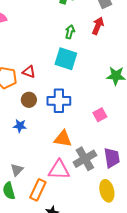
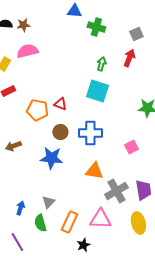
blue star: (20, 126) -> (51, 158), size x1.6
pink triangle: (59, 170) -> (100, 219), moved

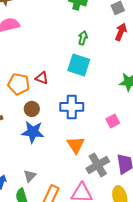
red arrow: (129, 58) -> (121, 32), moved
brown circle: (60, 132) -> (32, 109), moved
orange triangle: (94, 171) -> (76, 145), turned 48

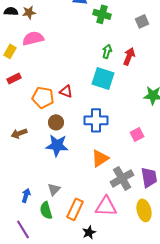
red arrow: (121, 32) -> (129, 56), moved
orange triangle: (76, 145) -> (100, 158), turned 30

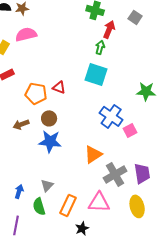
gray square: (142, 21) -> (135, 17), turned -32
red arrow: (129, 56) -> (109, 29), moved
blue cross: (96, 120) -> (111, 116), moved, turned 35
brown arrow: (19, 133) -> (21, 124), moved
purple line: (23, 229) -> (16, 225), turned 42

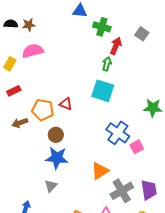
brown arrow: (21, 124) -> (20, 123), moved
gray triangle: (47, 185) -> (51, 186), moved

